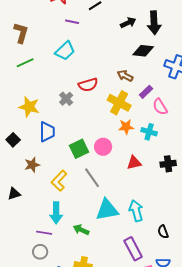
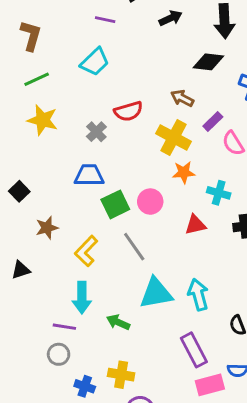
black arrow: (128, 23) -> (171, 18), moved
yellow star: (29, 107) -> (43, 120), moved
blue trapezoid: (47, 132) -> (89, 175), moved, turned -90
cyan cross: (149, 132) -> (219, 193), moved

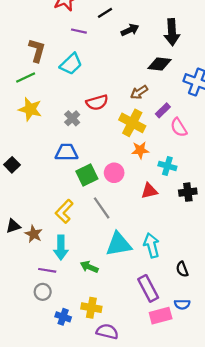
brown L-shape: (31, 36) -> (37, 50), moved
brown arrow: (182, 98) -> (139, 92), turned -60
brown star: (47, 228) -> (34, 234), moved, turned -30

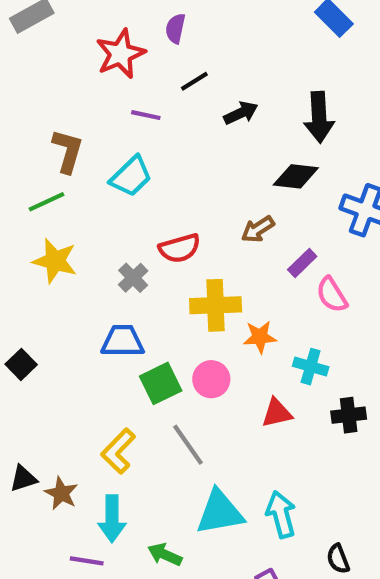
yellow cross: (132, 123) -> (216, 305), moved, turned -30

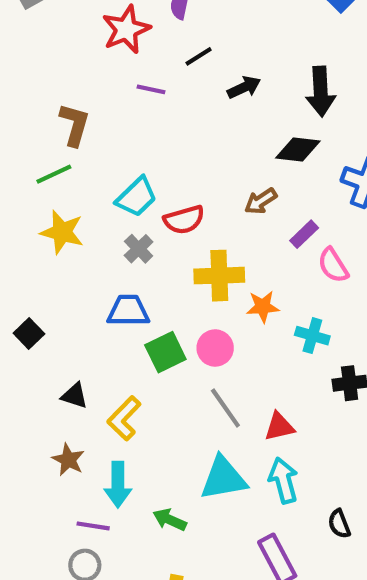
cyan trapezoid: (131, 176) -> (137, 197), moved
red triangle: (277, 413) -> (279, 427), moved
gray line: (188, 445) -> (225, 408), moved
black triangle: (23, 479) -> (74, 396), moved, turned 36

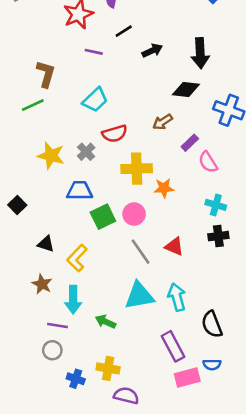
cyan trapezoid: (137, 197) -> (95, 100), moved
yellow star: (62, 232) -> (51, 156), moved
cyan cross: (312, 336) -> (216, 205), moved
red triangle: (279, 427) -> (174, 246), moved, turned 36
black semicircle: (339, 524) -> (212, 324), size x1.5

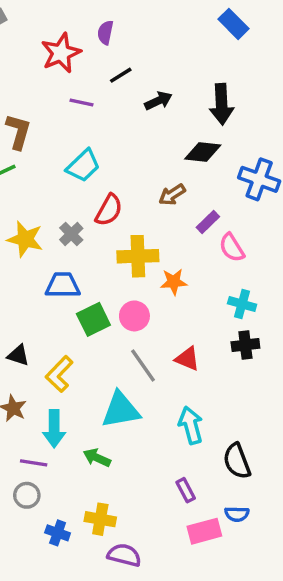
red semicircle: (115, 134) -> (109, 210), turned -45
cyan triangle: (139, 296) -> (121, 410), moved
purple rectangle: (173, 346) -> (186, 490), size x0.6

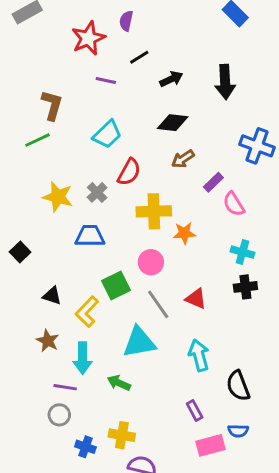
black diamond: (203, 152) -> (173, 123), moved
green square: (93, 319) -> (116, 285), moved

